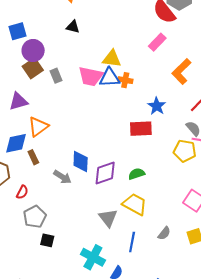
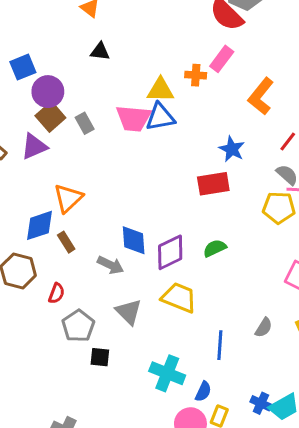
orange cross: (125, 80) -> (196, 75), moved
purple triangle: (18, 101) -> (34, 146), moved
yellow trapezoid: (135, 204) -> (179, 298), moved
gray triangle: (108, 218) -> (129, 312), moved

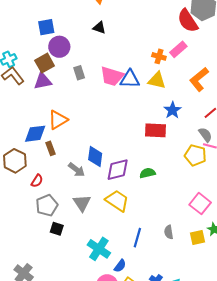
yellow triangle: (160, 90) -> (157, 80), moved
brown square: (50, 117) -> (45, 63), moved
gray semicircle: (264, 328) -> (169, 232), turned 128

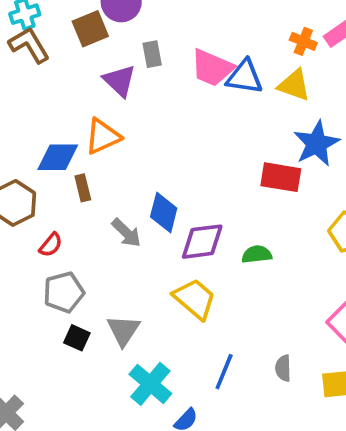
purple triangle: (43, 81) -> (119, 81), moved, turned 48
blue star: (172, 110) -> (317, 144), size x1.4
gray triangle: (82, 203) -> (123, 330), moved

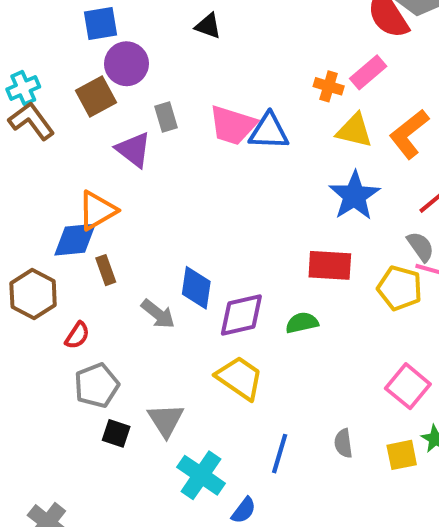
yellow triangle: (294, 85) -> (354, 131), moved
orange triangle: (103, 136) -> (97, 210), moved
red rectangle: (281, 177) -> (330, 265), moved

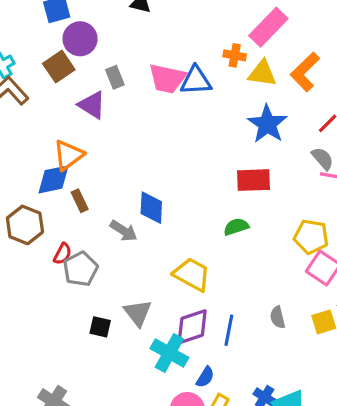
pink rectangle: (368, 72) -> (268, 27), size x1.4
orange cross: (329, 86) -> (235, 55), moved
yellow pentagon: (400, 288) -> (311, 237), moved
purple diamond: (241, 315) -> (192, 327), moved
gray pentagon: (97, 385) -> (81, 269), moved

